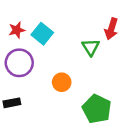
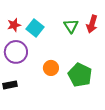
green triangle: (91, 47) -> (71, 26), moved
green pentagon: (97, 109) -> (80, 75), moved

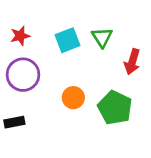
red arrow: (92, 24) -> (132, 62), moved
cyan square: (35, 28) -> (68, 40), moved, turned 30

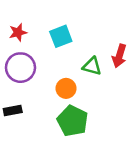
green triangle: (102, 37) -> (92, 66), moved, turned -42
green pentagon: (115, 108) -> (73, 121), moved

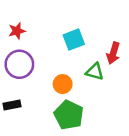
cyan square: (61, 36) -> (74, 40), moved
green triangle: (92, 66) -> (95, 72), moved

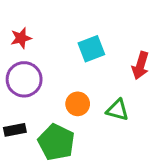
green triangle: (95, 72) -> (117, 110), moved
green pentagon: (69, 115) -> (56, 142), moved

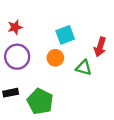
orange circle: (78, 104) -> (55, 58), moved
green triangle: (117, 110) -> (84, 68), moved

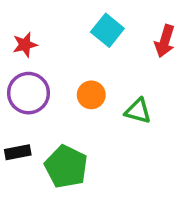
cyan square: (65, 35) -> (107, 30), moved, turned -30
red arrow: (100, 47) -> (165, 41), moved

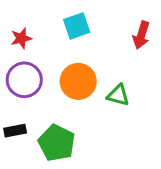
cyan square: (107, 30) -> (77, 26), moved, turned 32
orange circle: (91, 95) -> (78, 81), size x1.5

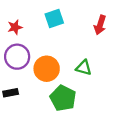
orange circle: (78, 81) -> (47, 69), moved
green pentagon: (57, 143) -> (63, 98), moved

